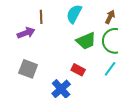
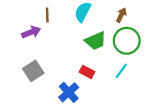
gray square: (28, 69) -> (33, 71), turned 36

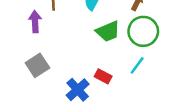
purple arrow: (31, 32) -> (35, 22), turned -72
red rectangle: (87, 72) -> (103, 76), moved

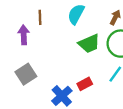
red rectangle: (103, 76) -> (85, 84), turned -56

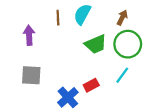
brown line: (40, 17) -> (58, 18), moved
gray square: (26, 74) -> (31, 75), turned 36

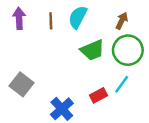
purple arrow: (29, 35) -> (19, 18), moved
gray square: (31, 75) -> (21, 84), turned 35
red rectangle: (91, 85) -> (99, 95), moved

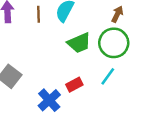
brown arrow: (122, 21) -> (117, 14), moved
red rectangle: (99, 95) -> (74, 85), moved

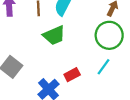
green trapezoid: (79, 43) -> (54, 35), moved

